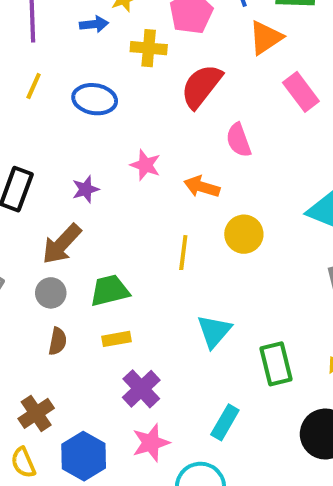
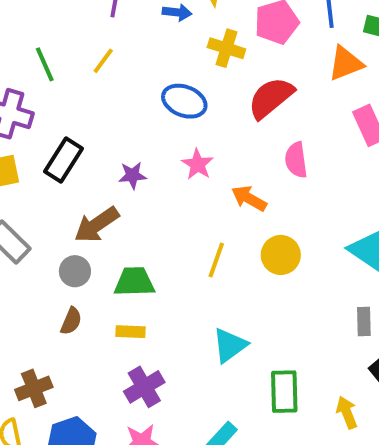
blue ellipse: (95, 99) -> (184, 101), moved

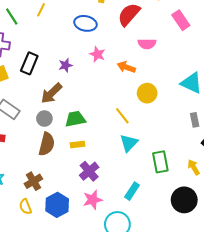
pink semicircle: (296, 160) -> (147, 44), turned -72
yellow line: (216, 260) -> (122, 116), moved, turned -48
brown semicircle: (71, 321) -> (47, 144), size x1.6

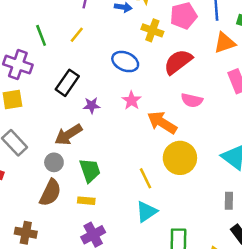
black rectangle: (29, 63) -> (67, 83), moved
orange arrow: (126, 67) -> (162, 123), size x1.4
yellow circle: (147, 93) -> (180, 158), size x1.4
green trapezoid: (75, 119) -> (90, 170), turned 70
brown cross: (33, 181) -> (26, 233), turned 30

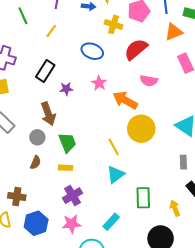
green line: (41, 35) -> (23, 16), moved
brown arrow: (68, 135) -> (48, 114), turned -75
brown semicircle: (50, 193) -> (35, 162), size x0.6

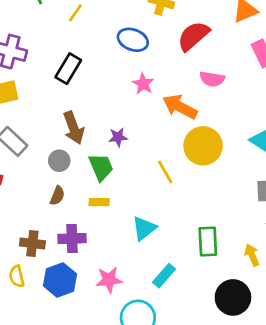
purple star: (66, 89) -> (118, 137), moved
cyan triangle: (116, 174) -> (144, 228), moved
purple cross: (73, 196) -> (72, 239), moved, turned 30

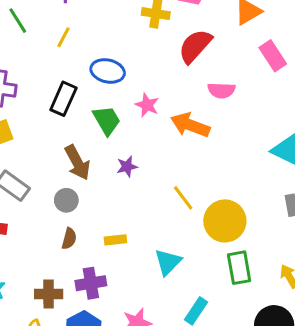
blue ellipse: (133, 40) -> (108, 71), moved
yellow circle: (203, 146) -> (225, 221), moved
green trapezoid: (101, 167) -> (107, 120), moved

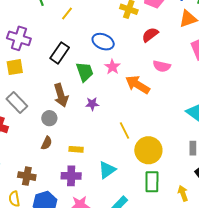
red semicircle: (195, 46) -> (150, 35), size x0.7
blue ellipse: (108, 71) -> (103, 42), moved
purple cross: (91, 283) -> (71, 176), moved

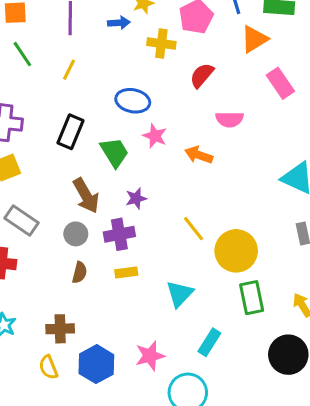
orange arrow: (138, 85) -> (199, 155), size x0.7
purple cross: (71, 176) -> (119, 234), moved

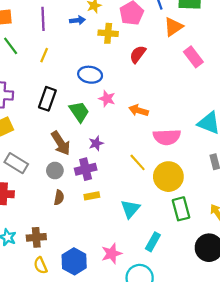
pink semicircle: (229, 119) -> (167, 137), moved, size x1.4
brown cross: (60, 329) -> (36, 237), moved

